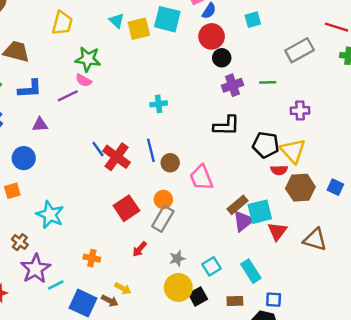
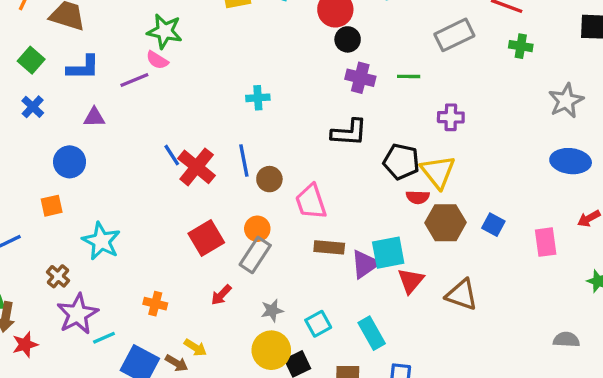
purple cross: (232, 85) -> (360, 78), turned 30
brown rectangle: (237, 205) -> (329, 247), moved, turned 42

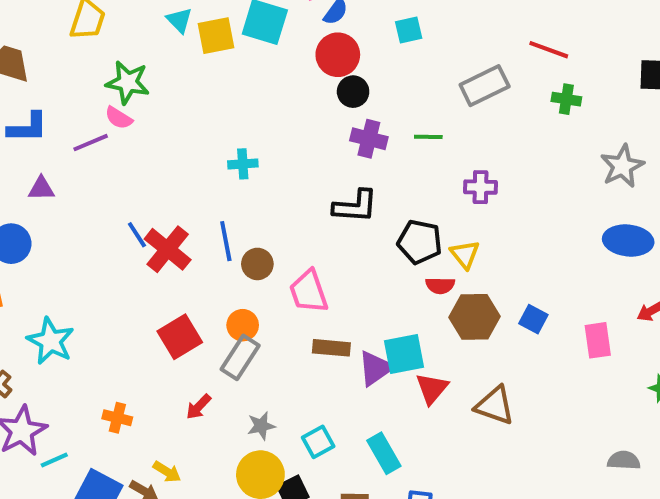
yellow triangle: (438, 172) -> (465, 254), size x0.7

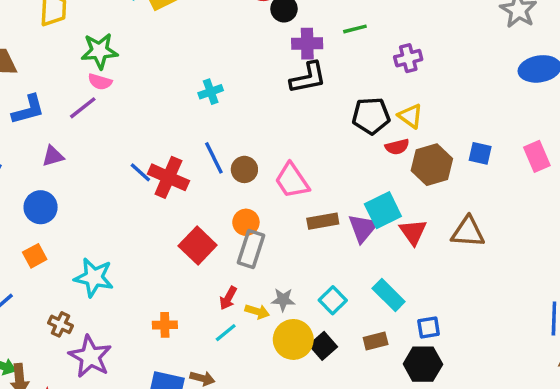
black L-shape: (355, 206) -> (308, 78), moved
gray star: (261, 426) -> (283, 300), turned 30
cyan line: (54, 460) -> (226, 333), moved
yellow arrow: (167, 472) -> (257, 312), moved

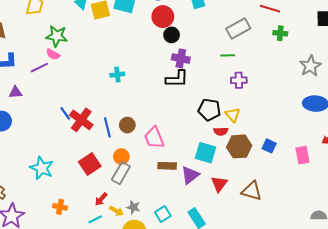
green line: (355, 29) -> (228, 55), moved
blue line: (214, 158) -> (107, 127), moved
cyan square: (383, 210) -> (205, 153), moved, turned 30
cyan star: (94, 277) -> (42, 168), moved

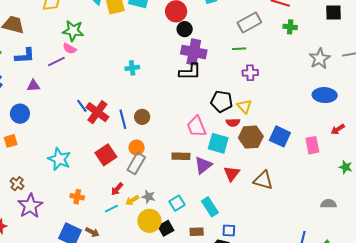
purple cross: (181, 58) -> (194, 52), size x1.4
pink trapezoid: (154, 138) -> (197, 126), moved
blue square: (269, 146) -> (280, 136), size x1.5
yellow arrow: (117, 211) -> (132, 200), turned 120

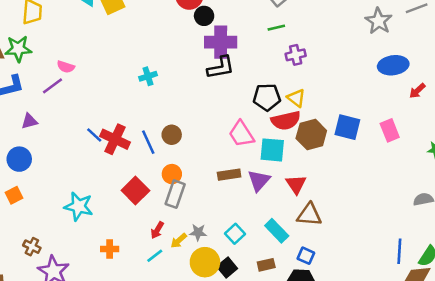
green star: (73, 31) -> (18, 49), moved
red semicircle: (233, 122) -> (286, 121), size x1.6
red arrow: (338, 129) -> (417, 91), moved
brown triangle: (263, 180) -> (309, 215), moved
blue square: (229, 231) -> (306, 256), turned 32

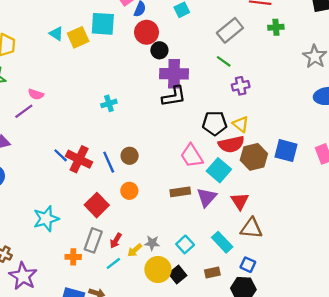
green line: (276, 28) -> (224, 61), turned 48
cyan square: (272, 150) -> (219, 170), turned 35
gray rectangle: (175, 194) -> (93, 240), moved
cyan star: (79, 206) -> (46, 219), turned -30

